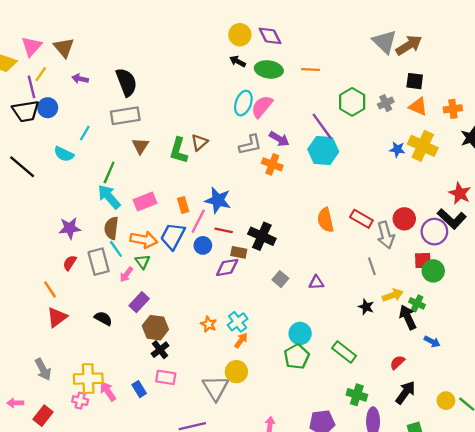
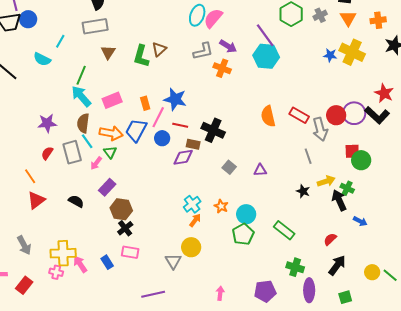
orange triangle: (418, 107) -> (348, 18), turned 36
purple circle: (434, 232) -> (354, 113), moved
orange star: (209, 324) -> (221, 206), moved
gray triangle: (216, 388) -> (173, 261), size x0.7

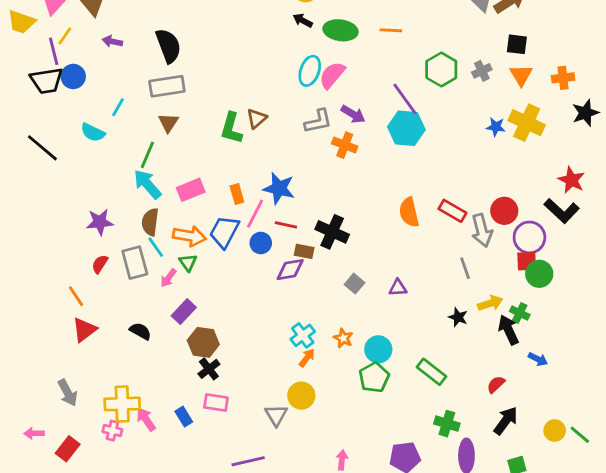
brown triangle: (108, 52) -> (168, 123), moved
purple circle: (354, 113) -> (529, 237), moved

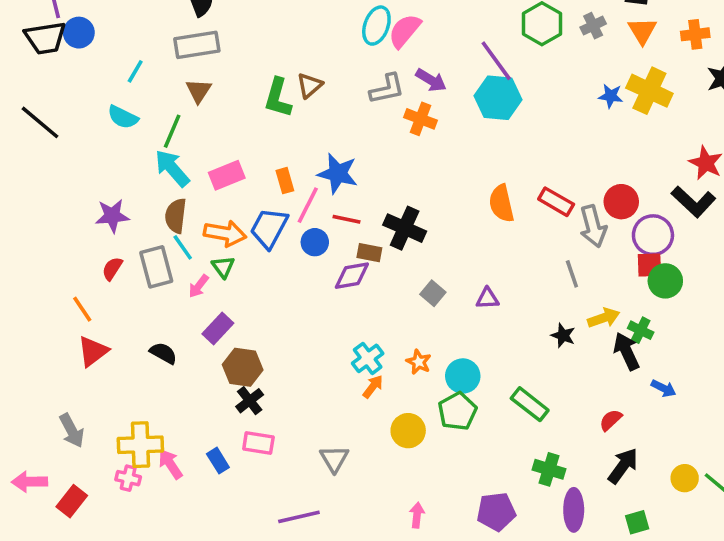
cyan semicircle: (93, 132) -> (123, 117), moved
yellow circle: (301, 396) -> (408, 431), moved
pink arrow: (34, 433) -> (29, 482), size x1.4

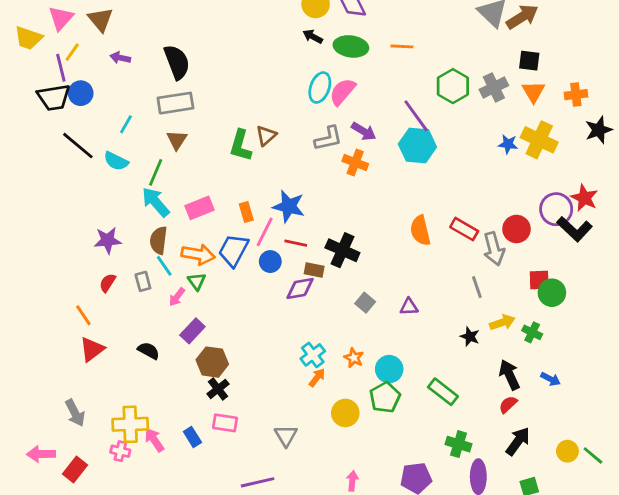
gray cross: (593, 26) -> (494, 87), size x1.4
black line: (40, 122) -> (78, 146), moved
purple circle: (653, 235) -> (556, 209), moved
gray rectangle: (156, 267) -> (143, 281), size x0.6
black arrow: (627, 351) -> (509, 375), moved

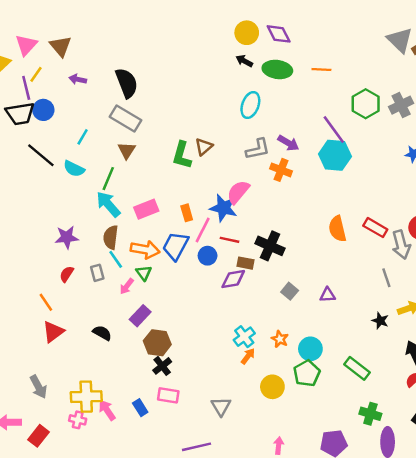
pink semicircle: (342, 92) -> (238, 192), moved
gray rectangle: (175, 103) -> (125, 118), turned 40

